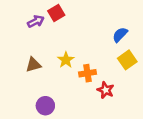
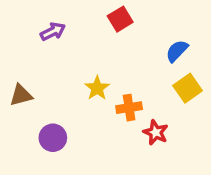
red square: (56, 13) -> (120, 19), moved
brown triangle: (33, 65) -> (21, 95), moved
purple circle: (45, 106) -> (53, 138), moved

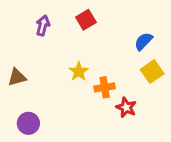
red square: (120, 19) -> (86, 20), moved
purple arrow: (53, 31) -> (43, 25), turned -48
purple circle: (53, 138) -> (28, 123), moved

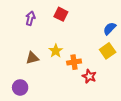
red square: (86, 20) -> (61, 14), turned -32
blue semicircle: (143, 41) -> (110, 28), moved
brown triangle: (17, 77) -> (32, 58), moved

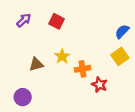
red square: (61, 14) -> (57, 21), moved
purple arrow: (30, 18) -> (24, 20), moved, turned 32

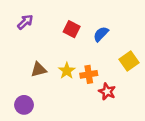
red square: (57, 21) -> (72, 29), moved
blue semicircle: (122, 32) -> (101, 34), moved
yellow star: (62, 56) -> (67, 71), moved

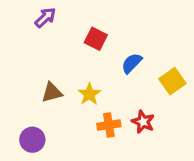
purple arrow: (25, 22) -> (45, 18), moved
blue semicircle: (101, 34) -> (132, 63), moved
orange cross: (89, 74) -> (109, 125), moved

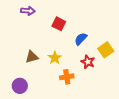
purple arrow: (45, 18) -> (28, 11), turned 48
red star: (143, 122) -> (88, 62), moved

